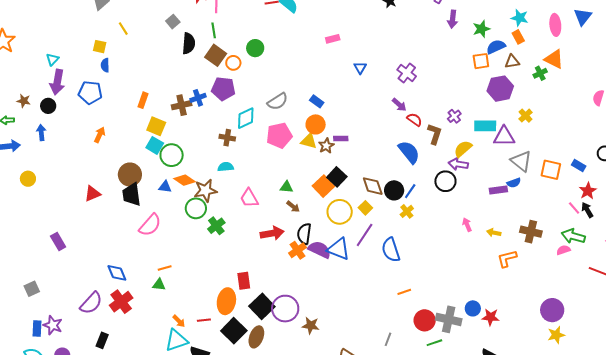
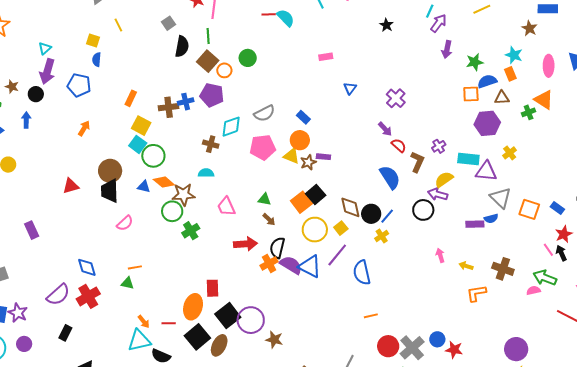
pink semicircle: (150, 225) -> (125, 223), size x0.7
gray cross: (449, 319) -> (412, 348), turned 30

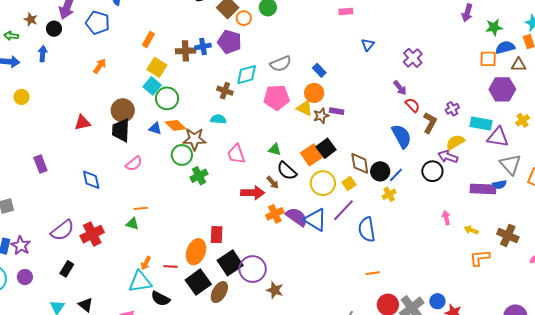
brown arrow: (269, 219) -> (273, 183), moved
purple rectangle: (475, 224) -> (483, 189), size x1.4
black semicircle: (277, 248) -> (287, 171), moved, turned -65
blue diamond: (87, 267) -> (91, 180), moved
orange arrow: (144, 322) -> (146, 263), turned 64

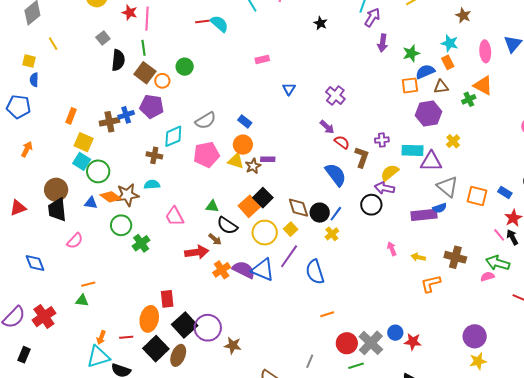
purple cross: (452, 109) -> (382, 140), turned 32
brown star: (194, 139) -> (127, 195), moved

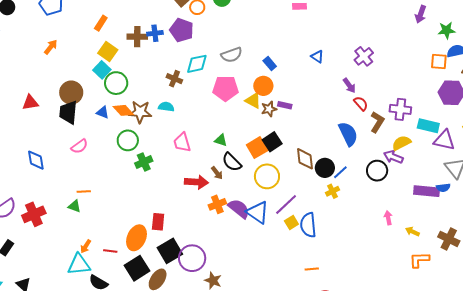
blue triangle: (289, 89) -> (317, 56), moved, turned -40
purple cross: (382, 140) -> (400, 109), size x1.5
yellow square: (291, 229) -> (291, 223), moved

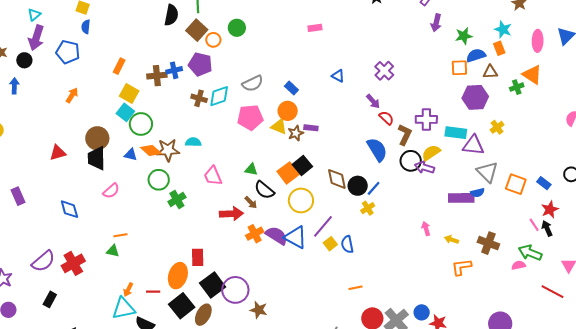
brown cross: (174, 79) -> (199, 98), moved
black circle: (377, 171) -> (411, 161), moved
blue semicircle: (308, 225) -> (347, 244), size x0.7

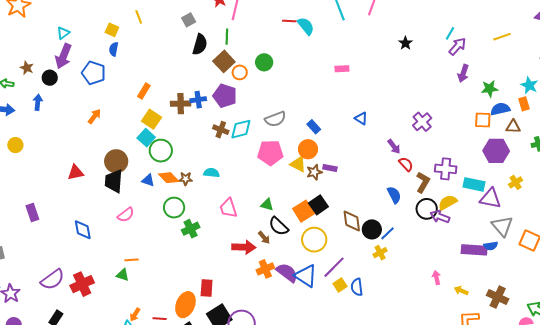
purple cross: (384, 71) -> (422, 122), moved
blue semicircle: (377, 149) -> (394, 195), size x0.7
brown star: (168, 150) -> (186, 179), size x0.6

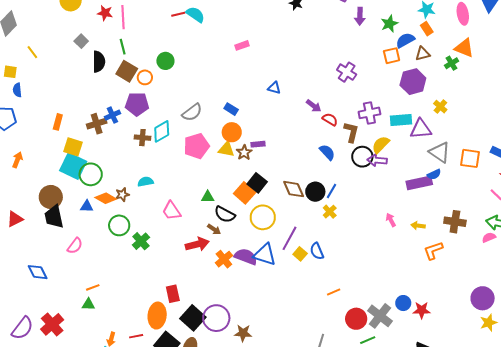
purple cross: (422, 122) -> (347, 72), moved
cyan square: (146, 138) -> (73, 166), size x1.5

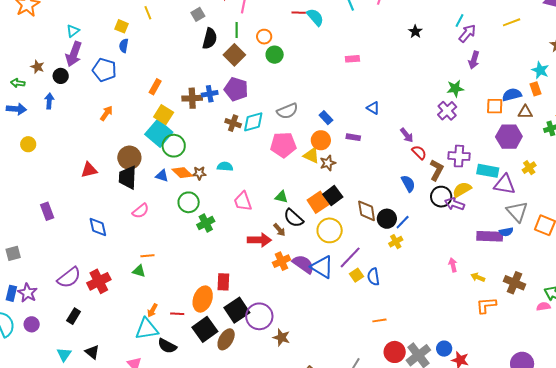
green star: (389, 24) -> (455, 88), moved
orange circle: (145, 77) -> (264, 37), moved
purple rectangle: (258, 144) -> (353, 137), moved

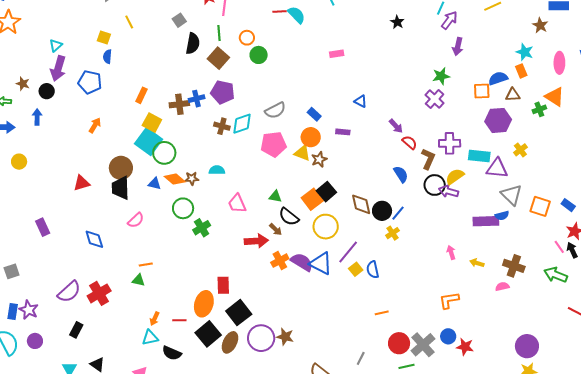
orange L-shape: (486, 305) -> (449, 300), moved
pink semicircle: (543, 307) -> (502, 287), moved
purple circle: (259, 316) -> (261, 338), moved
cyan triangle: (147, 329) -> (150, 338), size x0.7

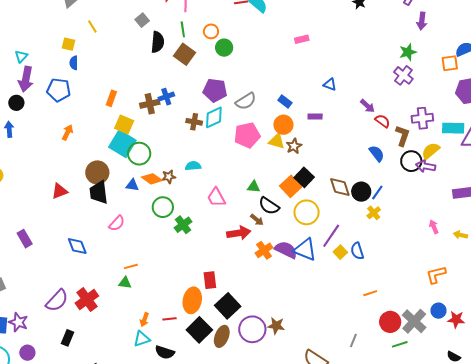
purple pentagon: (223, 92) -> (215, 90), moved

